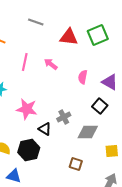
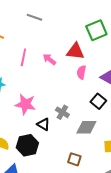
red triangle: (69, 37) -> (75, 51), moved
gray cross: (64, 117) -> (62, 112), turned -32

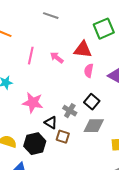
gray line: (34, 17) -> (51, 16), moved
black square: (98, 101) -> (92, 102), moved
brown square: (74, 159) -> (63, 137), moved

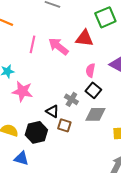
pink arrow: (57, 58) -> (58, 46), size x1.5
pink semicircle: (89, 71) -> (90, 70), moved
pink star: (33, 103) -> (22, 91), moved

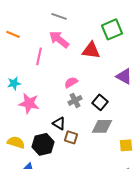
pink arrow: (58, 46) -> (59, 39), moved
pink semicircle: (90, 70) -> (71, 82), moved, turned 48
gray cross: (71, 99) -> (75, 100), moved, turned 32

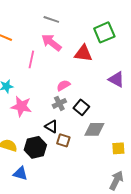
gray cross: (75, 100) -> (59, 103), moved
black square: (100, 102) -> (81, 107), moved

